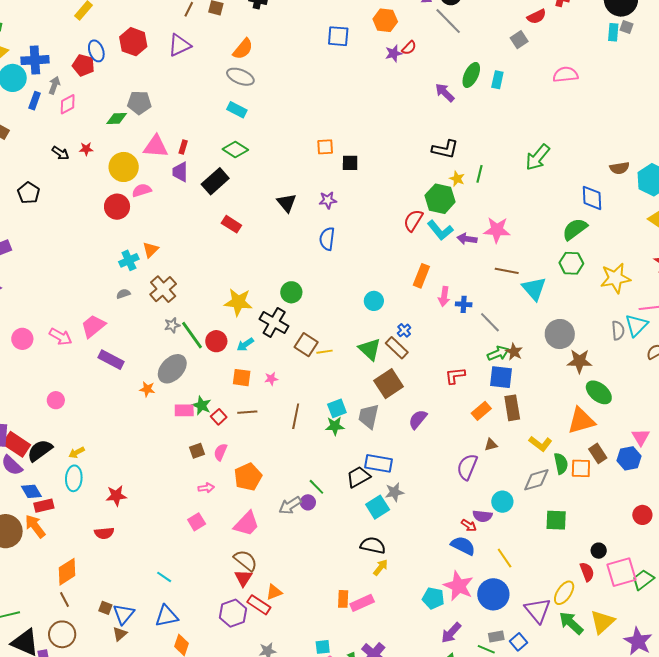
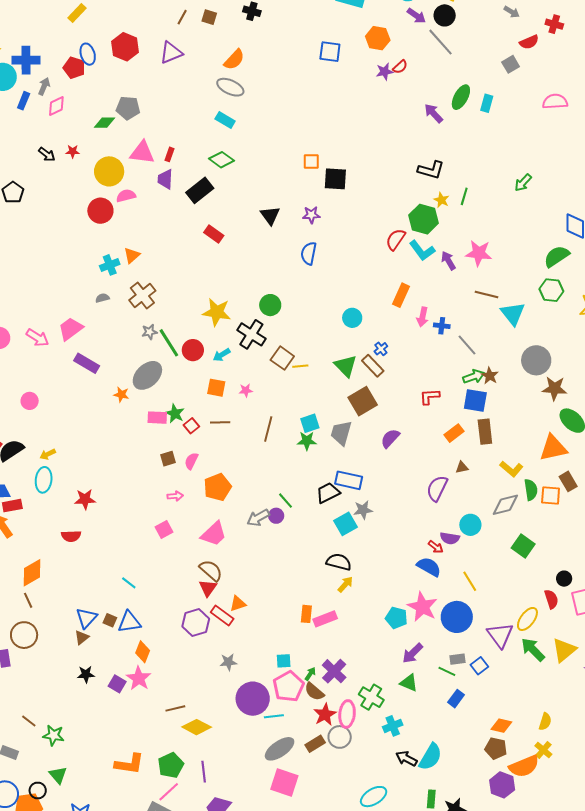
green arrow: (538, 157) -> (523, 183), size x0.7
black square: (350, 163) -> (335, 179), size x1.4
purple arrow: (467, 239) -> (448, 261), turned 48
green square: (556, 520) -> (523, 546), turned 30
brown square: (105, 608) -> (110, 620), moved

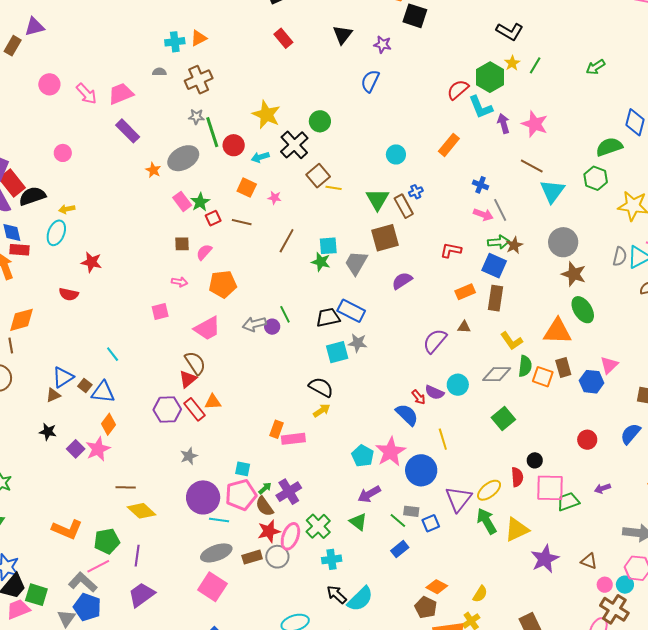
pink arrow: (423, 317) -> (483, 215), moved, turned -96
pink rectangle: (157, 418) -> (182, 201), turned 36
gray star: (228, 662) -> (189, 456), turned -30

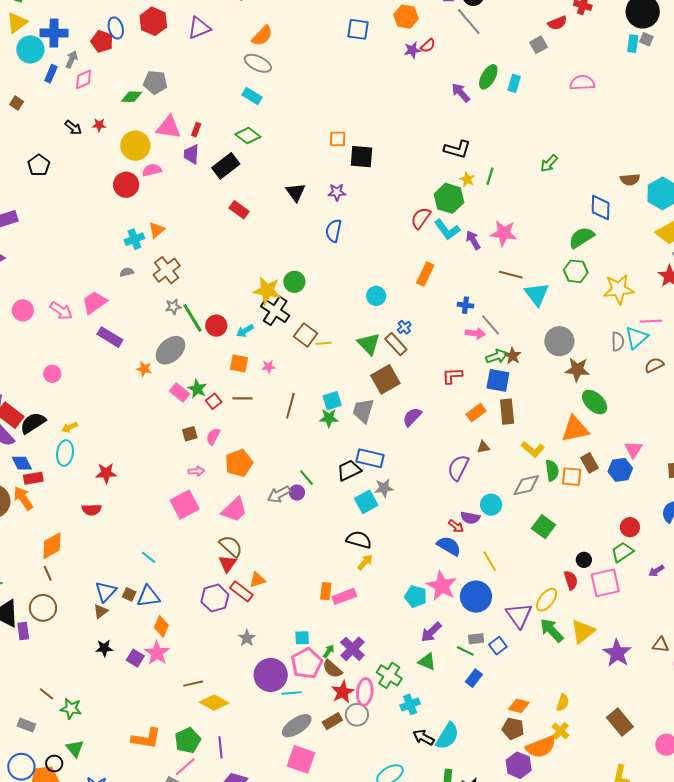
yellow star: (266, 115) -> (267, 290), moved
pink square: (160, 311) -> (185, 505), size x1.6
green trapezoid: (568, 502) -> (622, 552), moved

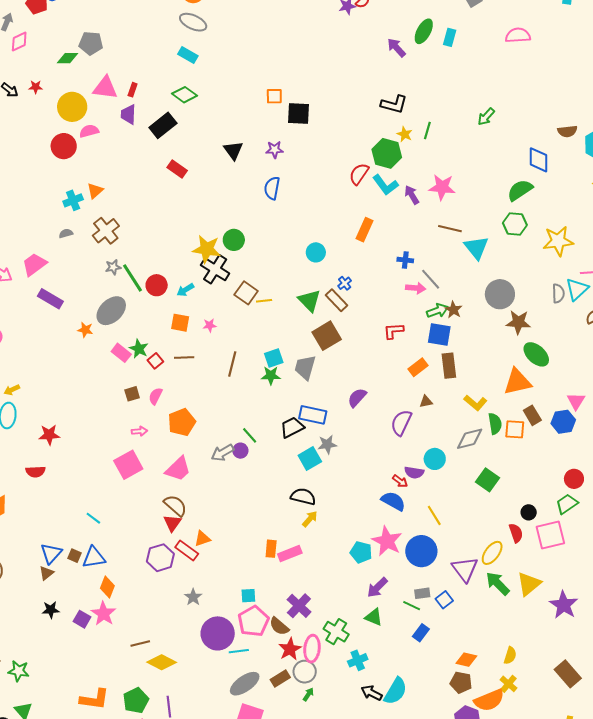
purple semicircle: (412, 417) -> (357, 398), moved
green arrow: (329, 651) -> (308, 694), moved

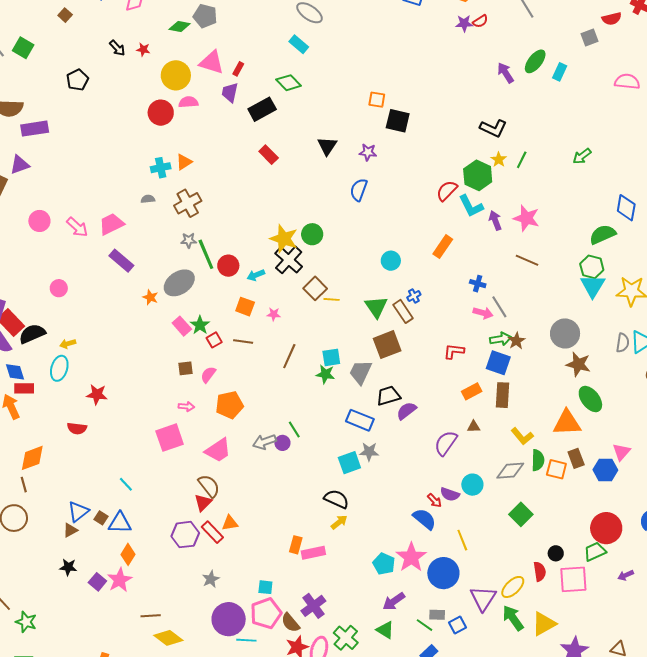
cyan triangle: (476, 248) -> (593, 286), moved
black trapezoid: (292, 427) -> (388, 396), moved
red circle: (574, 479) -> (606, 528), size x1.6

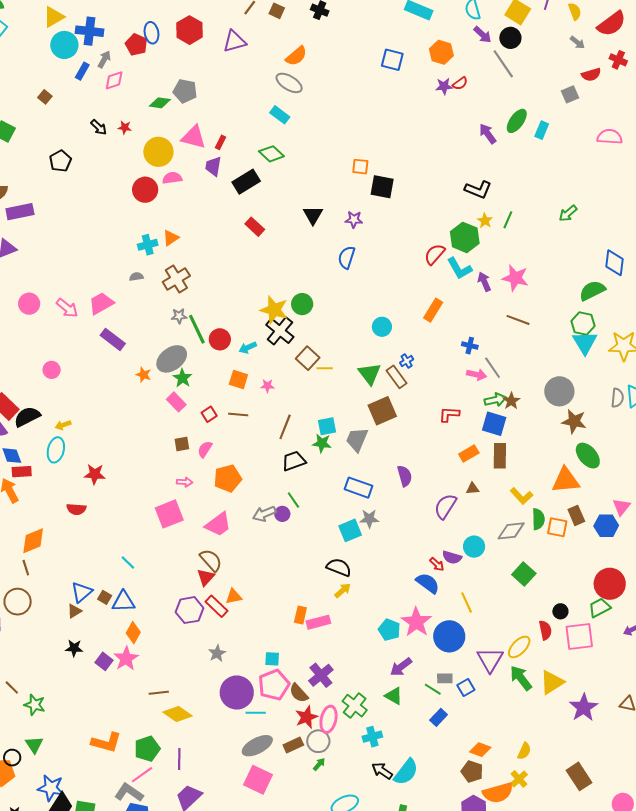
green star: (200, 325) -> (182, 378), moved
black trapezoid: (388, 396) -> (294, 461), moved
purple semicircle: (406, 411) -> (405, 476), turned 115

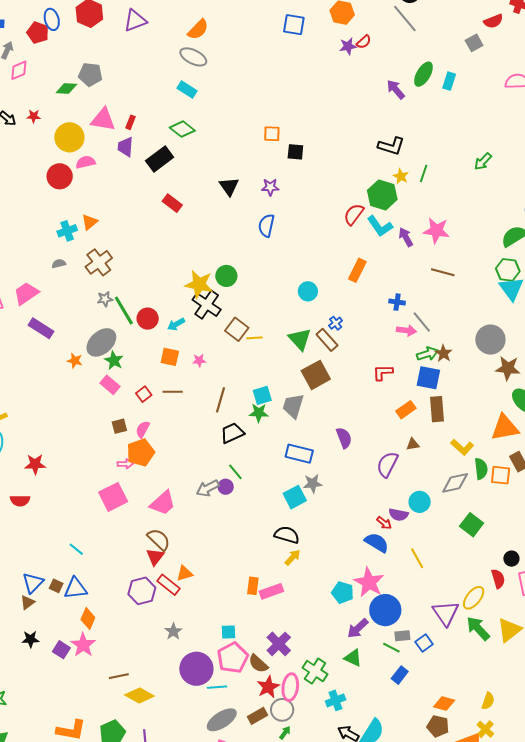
black square: (382, 187) -> (295, 152), size x0.7
orange pentagon: (228, 478) -> (141, 453), moved
blue circle: (449, 636) -> (385, 610), moved

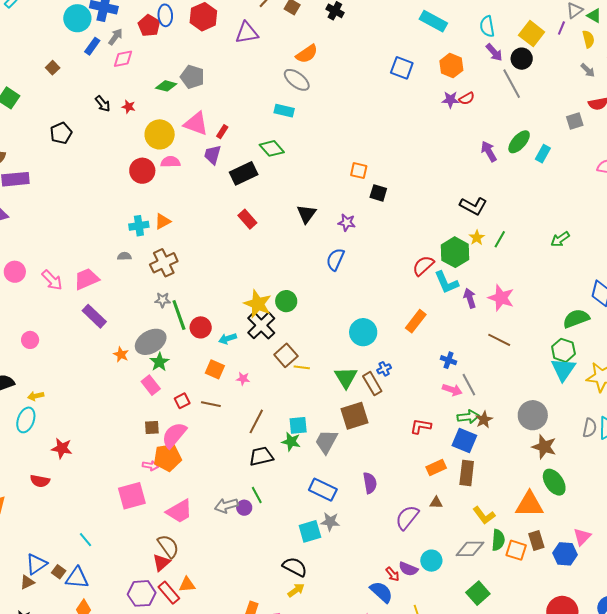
cyan rectangle: (187, 90) -> (284, 111), turned -30
cyan circle: (308, 291) -> (363, 332), size x1.4
pink semicircle: (143, 429) -> (174, 435), size x1.6

